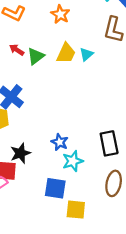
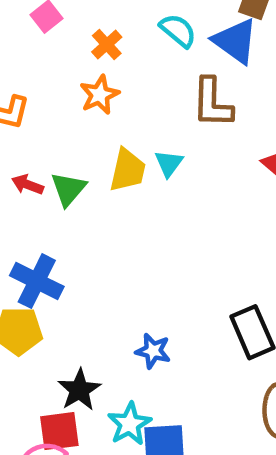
orange star: (60, 14) -> (100, 95), turned 30
cyan star: (73, 161) -> (129, 424), moved

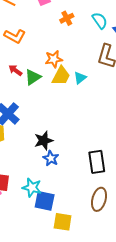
orange star: (100, 95) -> (54, 59), moved
black star: (79, 390) -> (44, 141), moved
cyan star: (129, 424) -> (32, 188), turned 30

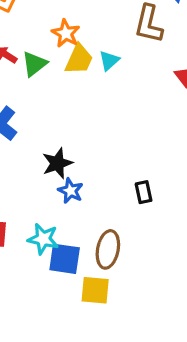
orange star: (54, 59) -> (66, 33), turned -30
black rectangle: (97, 162) -> (144, 192), size x0.6
brown ellipse: (99, 199) -> (108, 249), moved

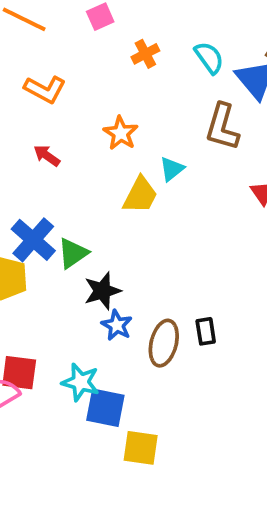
yellow trapezoid: (79, 59) -> (140, 195), moved
green triangle: (34, 64) -> (73, 253), moved
brown ellipse: (108, 249) -> (164, 343), moved

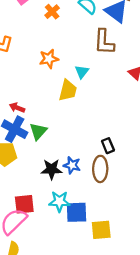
orange star: (121, 133) -> (49, 59), turned -30
red arrow: (47, 156) -> (17, 108), moved
black star: (102, 291) -> (51, 169), moved, turned 30
black rectangle: (206, 331) -> (108, 146), moved

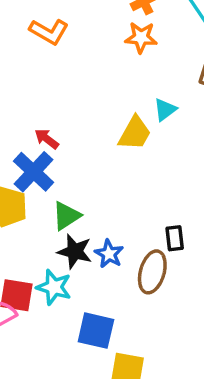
orange star: (49, 59) -> (141, 37), moved
green triangle: (38, 131) -> (66, 216), moved
cyan star: (59, 201) -> (54, 287), moved

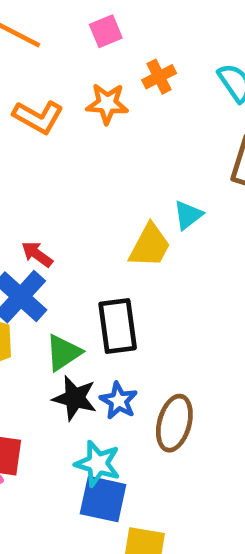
orange star: (141, 37) -> (107, 104), moved
black rectangle: (175, 238) -> (118, 326), moved, size x1.6
cyan star: (54, 287) -> (98, 464), moved

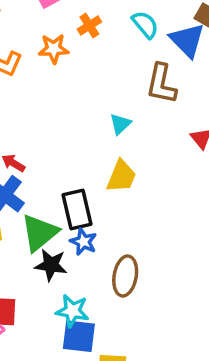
yellow trapezoid: (150, 246) -> (121, 176), moved
green triangle: (63, 353) -> (40, 233), size x1.4
blue star: (119, 401) -> (83, 242), moved

